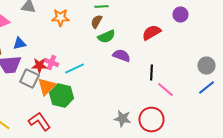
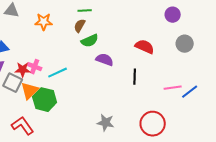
purple circle: (180, 14) -> (173, 15), moved
red semicircle: (151, 32) -> (145, 47), moved, turned 54
gray circle: (206, 66) -> (185, 44), moved
pink line: (165, 90) -> (173, 88), moved, turned -48
red circle: (151, 120) -> (153, 124), moved

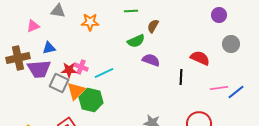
brown semicircle: (80, 26) -> (153, 26), moved
red semicircle: (145, 47) -> (200, 58), moved

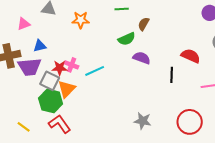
green hexagon: (91, 100) -> (51, 101), moved

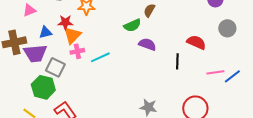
pink cross: (72, 65) -> (77, 51), turned -32
red star: (60, 68) -> (65, 22), moved
orange triangle: (67, 89) -> (72, 35), moved
green hexagon: (51, 101) -> (43, 87), moved

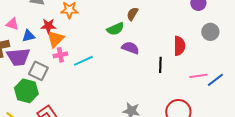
pink triangle: (29, 10) -> (12, 24), moved, turned 40
red semicircle: (196, 42) -> (179, 46), turned 66

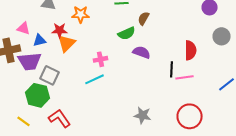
pink cross: (60, 55) -> (100, 59), moved
cyan line: (83, 61) -> (94, 79), moved
pink line: (198, 76) -> (184, 77), moved

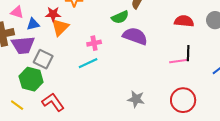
red semicircle: (190, 50) -> (184, 21), moved, turned -84
purple semicircle: (142, 52) -> (135, 36), size x1.4
black line: (172, 69) -> (188, 53), moved

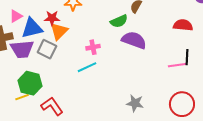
pink triangle: (17, 12) -> (16, 16), turned -48
blue triangle: (33, 24) -> (32, 28), size x1.6
gray square: (43, 59) -> (47, 49), moved
yellow line: (17, 105) -> (22, 97), moved, turned -56

